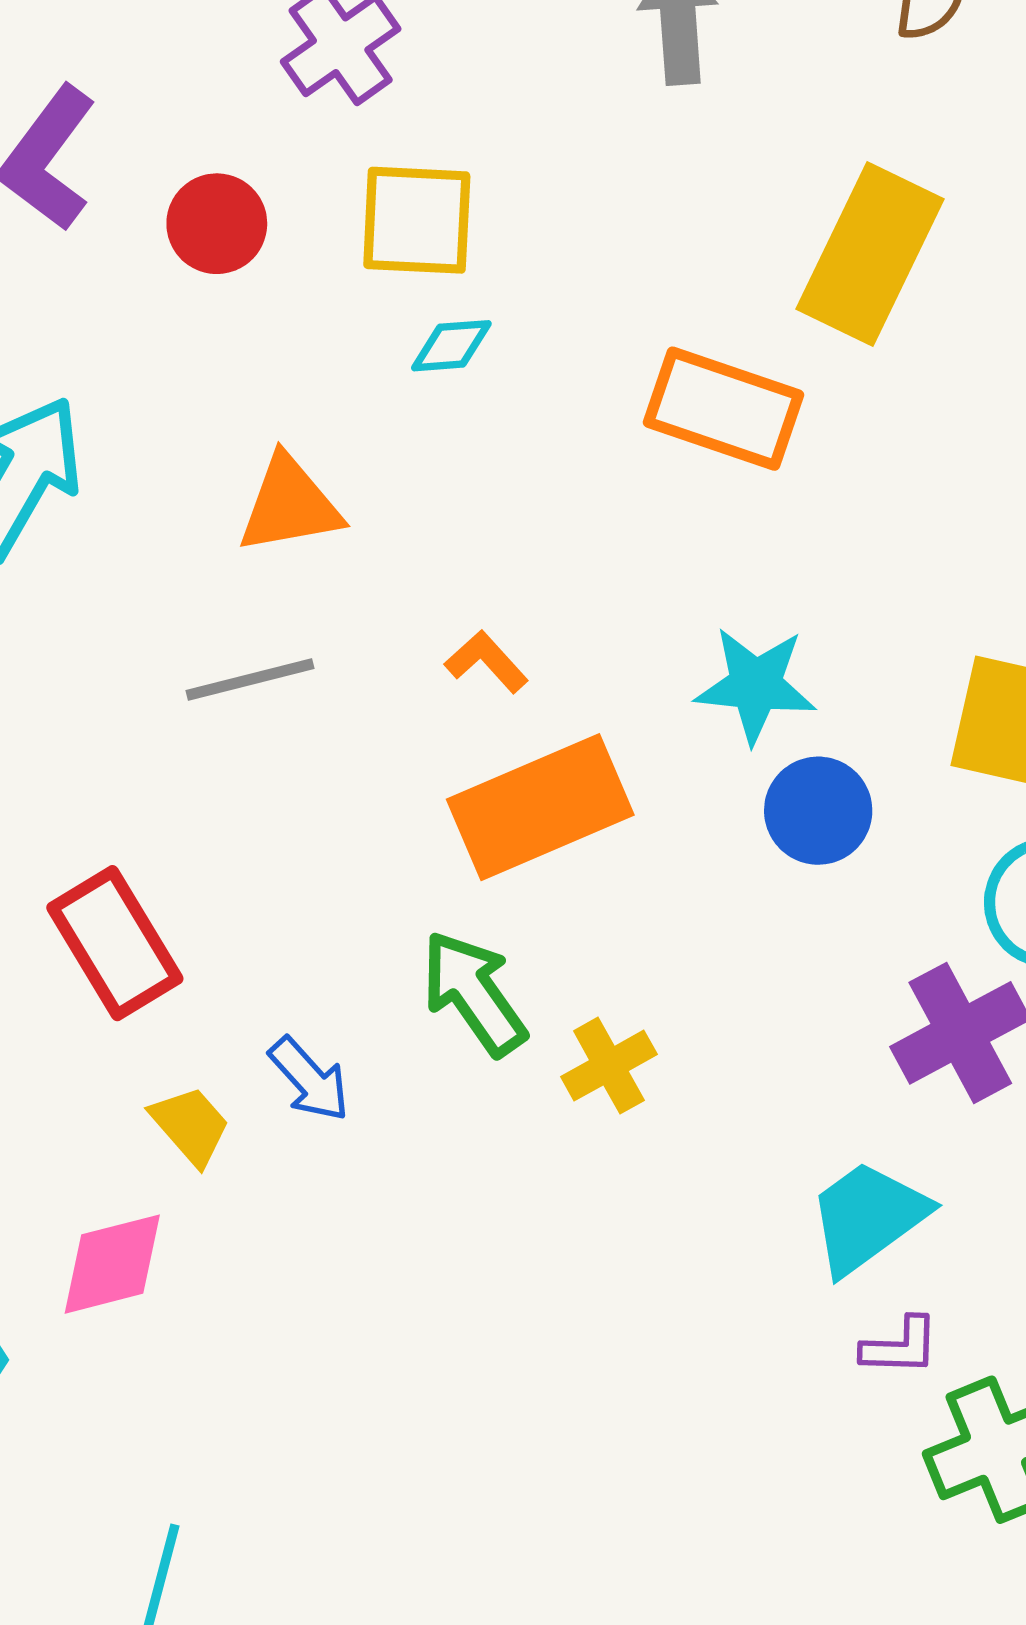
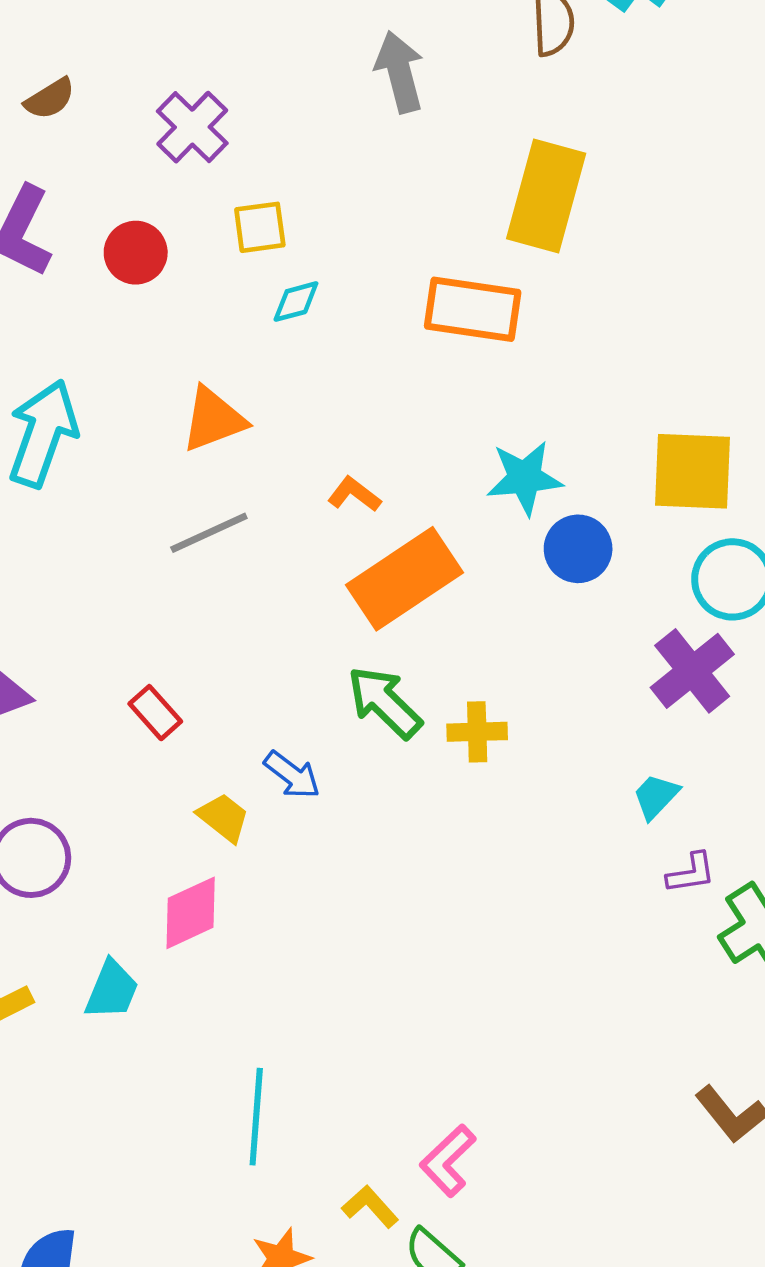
yellow square: (417, 220) -> (260, 227), size x0.7
red rectangle: (115, 943) -> (155, 713), size x0.6
yellow cross: (609, 1066) -> (477, 732), turned 38
cyan trapezoid: (868, 1217) -> (656, 796), size x0.6

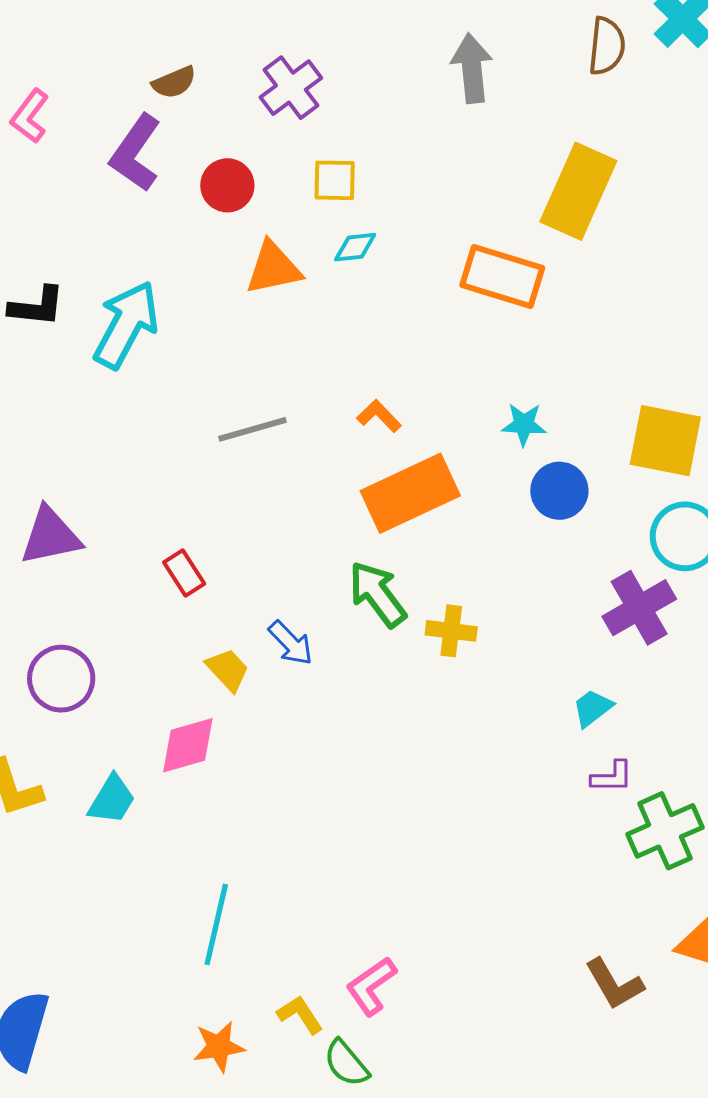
brown semicircle: (50, 99) -> (174, 82), moved
orange triangle: (213, 419) -> (273, 268), moved
cyan star: (525, 478) -> (524, 424), size x0.7

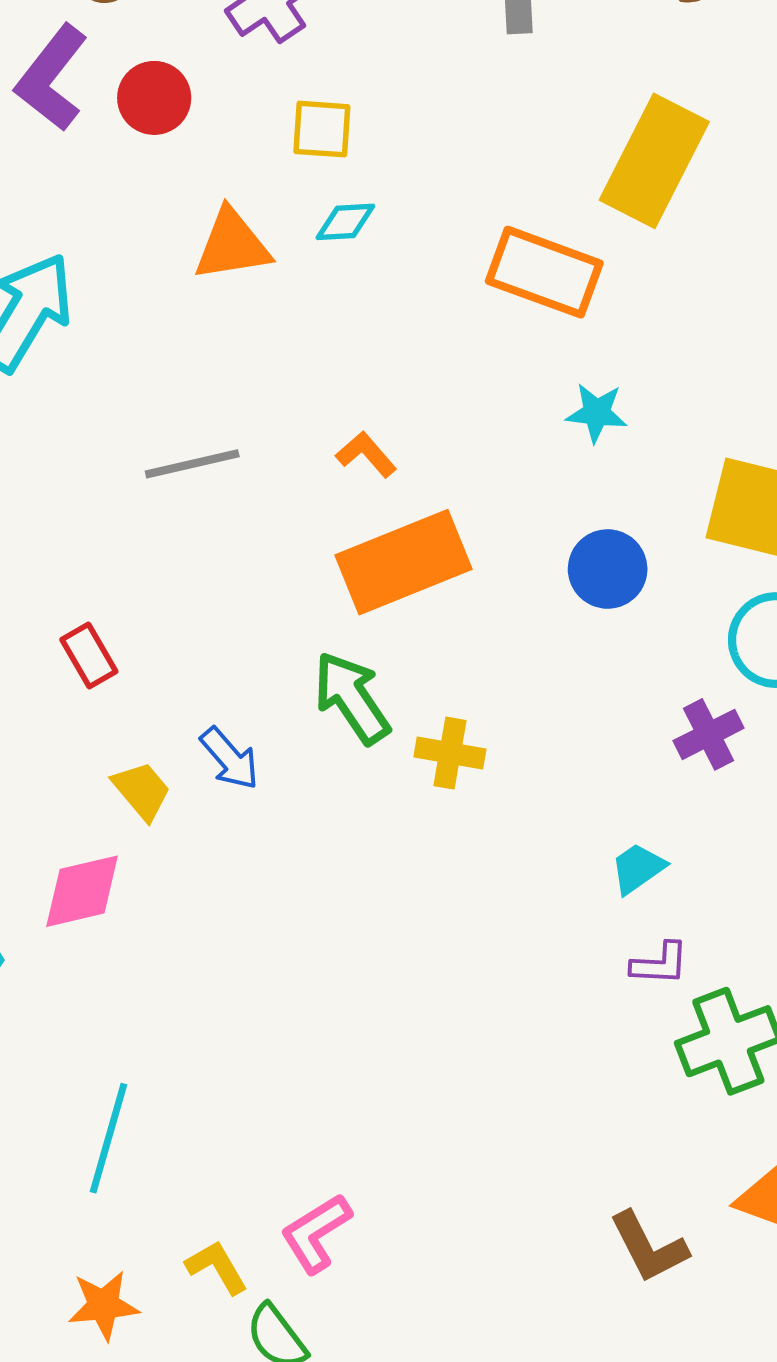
red circle: (227, 185) -> (154, 98), moved
cyan star: (524, 424) -> (597, 413), moved
purple cross: (639, 608) -> (709, 734), size x0.7

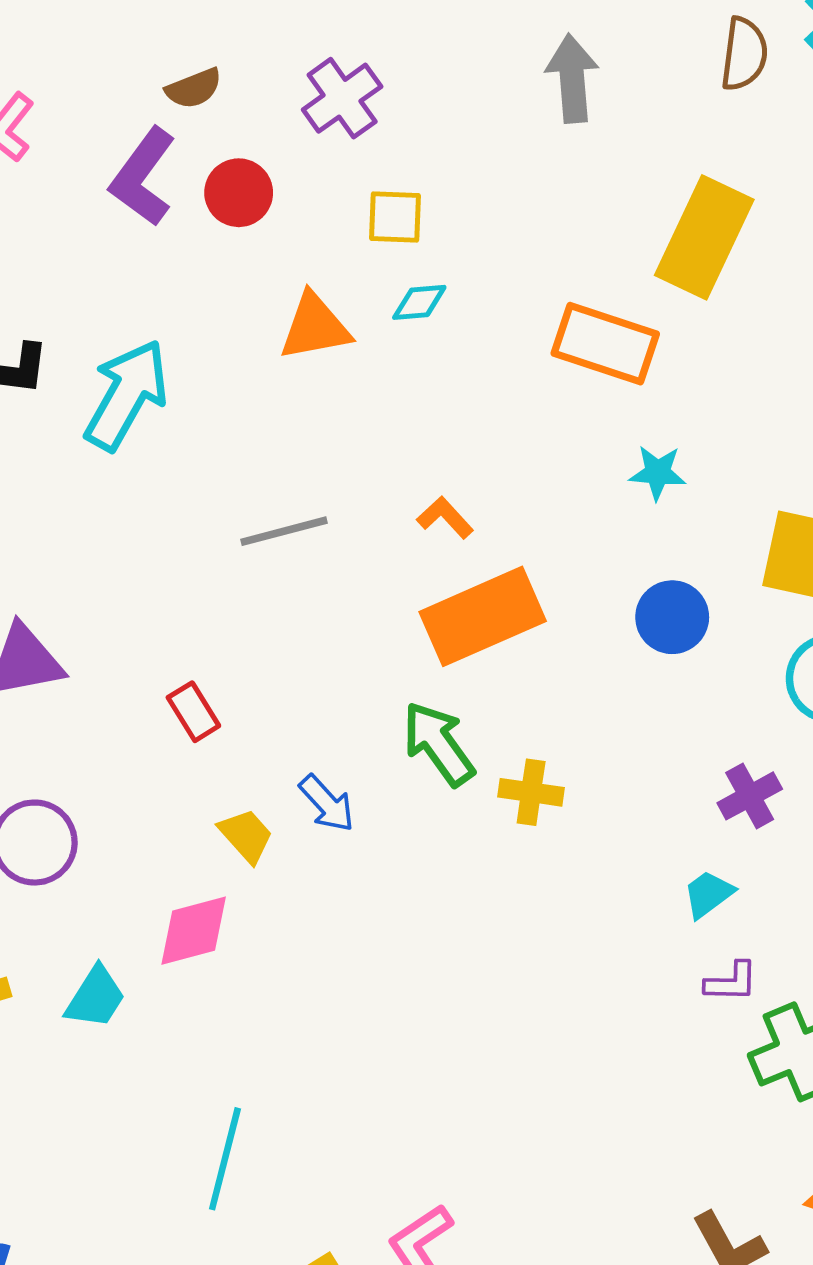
purple cross: (709, 734) -> (750, 796), moved

